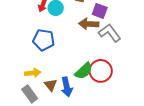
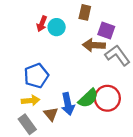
blue pentagon: (44, 40) -> (36, 76), moved, turned -30
blue arrow: (67, 87) -> (68, 104), moved

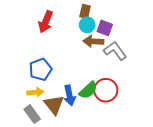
red arrow: (42, 24) -> (46, 22), size x1.5
cyan circle: (57, 27) -> (87, 25), moved
brown triangle: (51, 114) -> (54, 105), size x1.5

